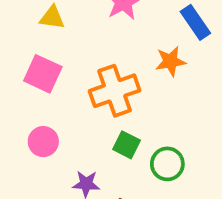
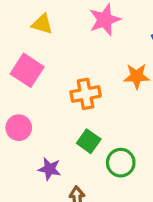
orange cross: (115, 91) -> (86, 94), size x0.7

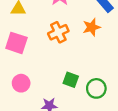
orange cross: (86, 94) -> (58, 32), moved

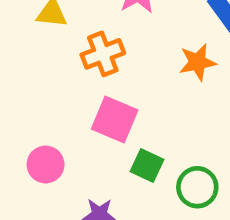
orange cross: (58, 32) -> (103, 54), moved
pink square: (16, 43) -> (115, 119), moved

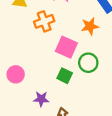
pink square: (115, 119) -> (66, 47), moved
green circle: (197, 187) -> (88, 63), moved

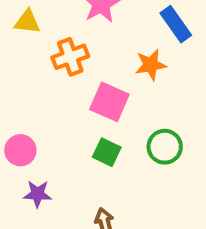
green circle: (88, 63) -> (165, 147), moved
purple star: (41, 99) -> (38, 194), moved

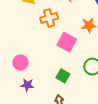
green square: (107, 152) -> (63, 76), moved

